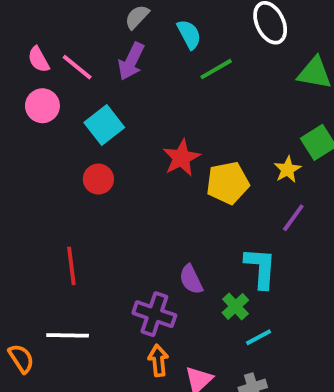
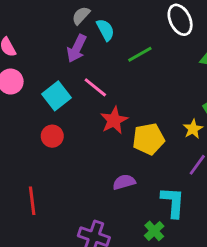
cyan semicircle: (189, 34) -> (105, 30), moved
pink line: (77, 67) -> (95, 87), moved
purple semicircle: (191, 279) -> (124, 182), moved, turned 100

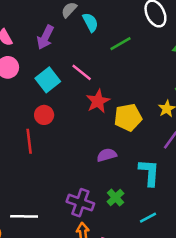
purple arrow: (77, 49) -> (45, 37), moved
red line: (32, 201) -> (29, 141), moved
green cross: (154, 231) -> (115, 198), moved

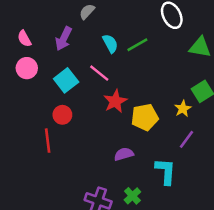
cyan semicircle: (90, 22) -> (110, 44), moved

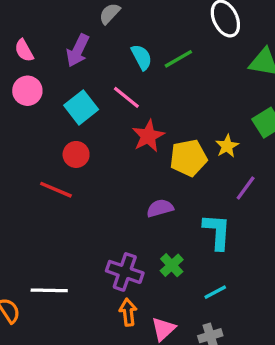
yellow star: (183, 109) -> (227, 146), moved
red line: (48, 141) -> (56, 190), turned -60

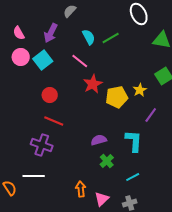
cyan square: (81, 107) -> (43, 60), moved
red line: (56, 190) -> (54, 121), moved
purple semicircle: (160, 208) -> (99, 140), moved
purple cross: (125, 272) -> (42, 145), moved

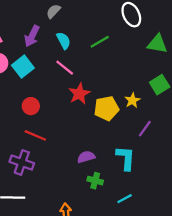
cyan semicircle: (89, 37) -> (64, 41), moved
green cross: (107, 161) -> (95, 181), turned -32

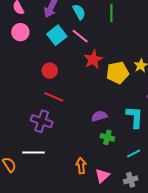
green line: (100, 42) -> (111, 13), turned -60
cyan square: (23, 67) -> (57, 35), moved

